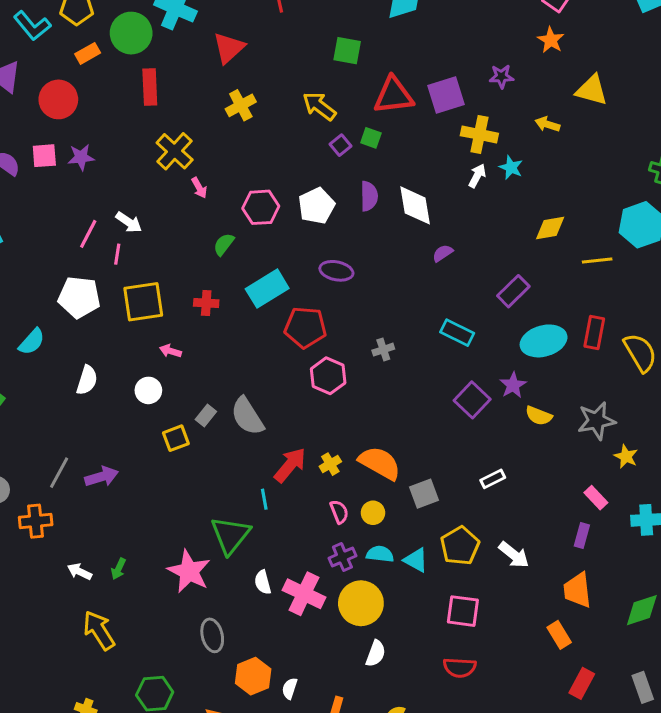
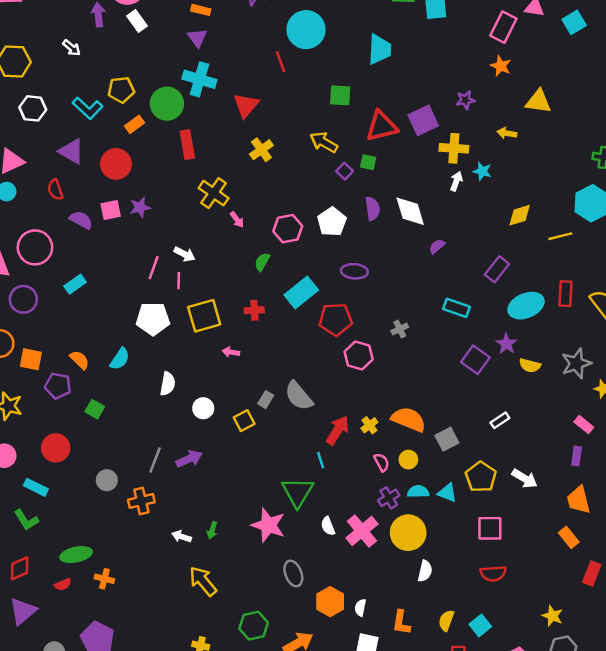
white circle: (148, 390) -> (203, 408), moved
pink cross: (304, 594) -> (362, 531), turned 32

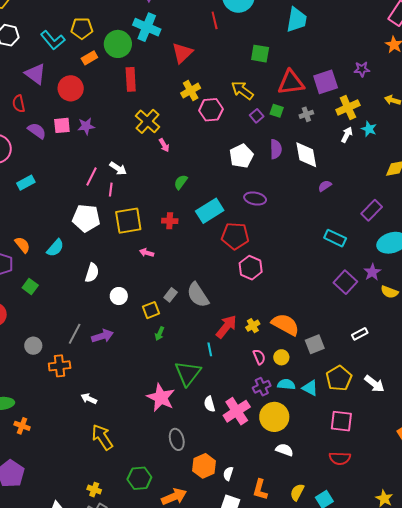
yellow cross: (454, 148) -> (348, 107), turned -35
pink hexagon: (288, 229) -> (211, 110), moved
gray cross: (400, 329) -> (306, 114), moved
green arrow: (212, 530) -> (160, 334), moved
white semicircle: (425, 571) -> (284, 450), turned -90

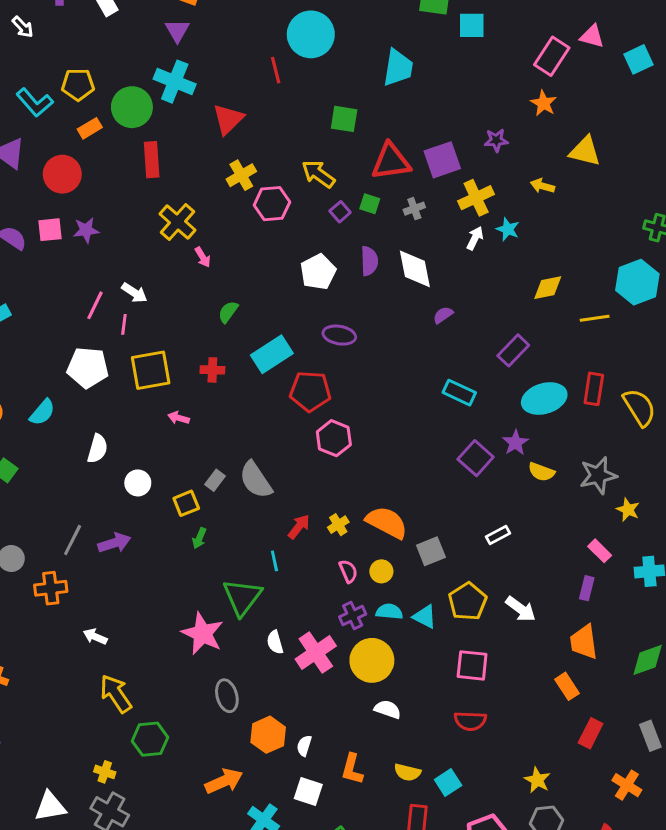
red arrow: (226, 327) -> (299, 527), size x0.7
green hexagon: (139, 478) -> (150, 739), moved
yellow semicircle: (297, 492) -> (407, 772), turned -102

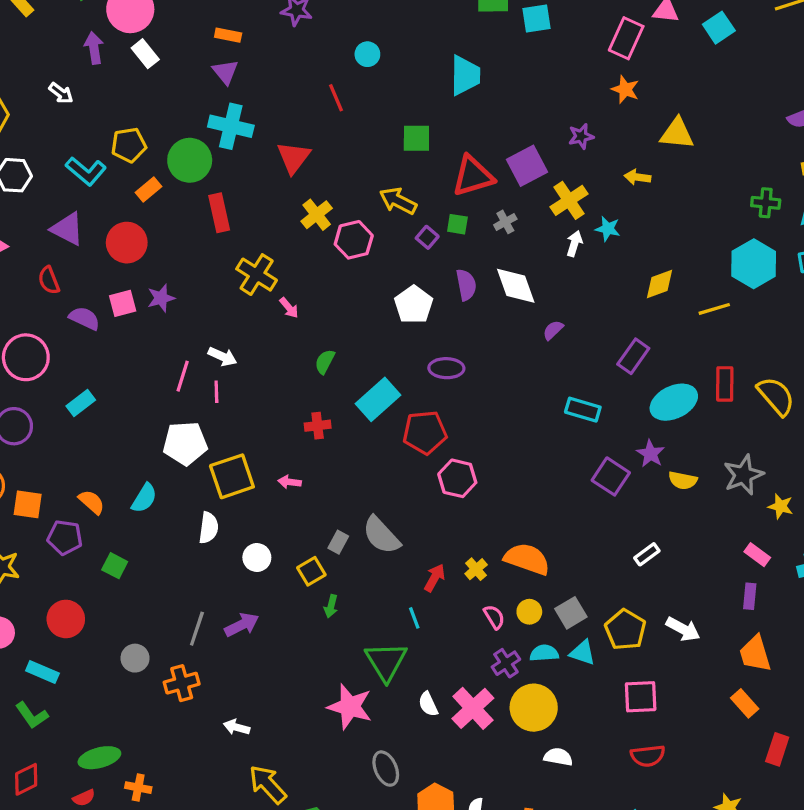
cyan circle: (311, 34) -> (367, 54), size x0.5
yellow square: (151, 370) -> (232, 476), moved
gray square: (431, 551) -> (571, 613), moved

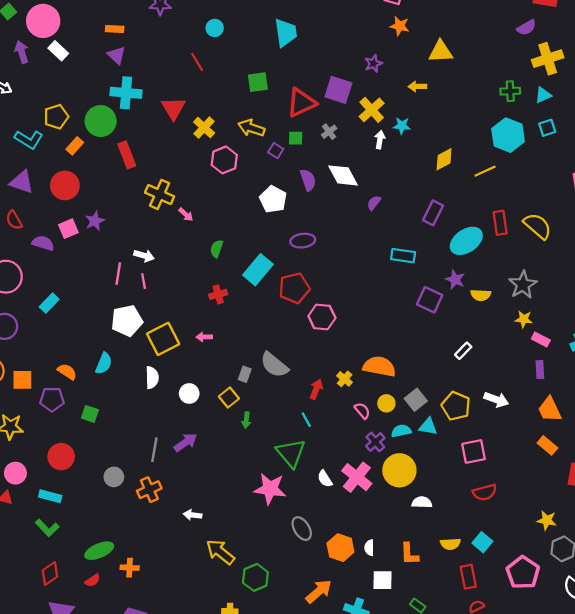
purple square: (527, 166) -> (338, 90), turned -36
yellow cross: (317, 215) -> (204, 127), moved
yellow star: (781, 506) -> (524, 319), moved

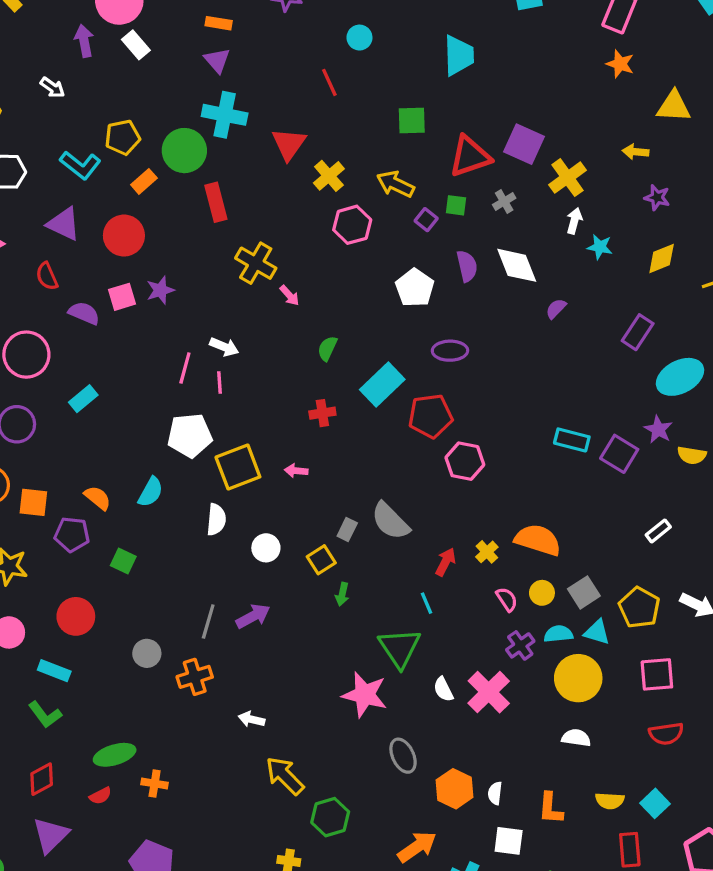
purple star: (373, 64) -> (657, 198), moved, turned 30
cyan star: (402, 126) -> (600, 247), moved
cyan rectangle: (403, 256) -> (572, 440), moved
yellow circle: (399, 470) -> (578, 678), moved

